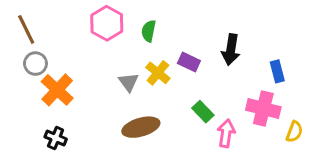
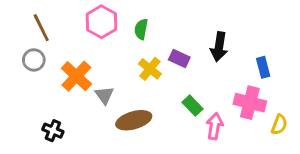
brown line: (26, 29) -> (41, 28), moved
gray triangle: (128, 82) -> (104, 95), moved
orange cross: (57, 90) -> (76, 76), moved

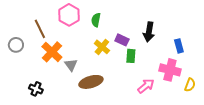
brown line: (41, 28) -> (40, 29), moved
gray circle: (34, 60) -> (16, 45), moved
green rectangle: (193, 106) -> (131, 56), moved, turned 48
pink arrow: (215, 126) -> (146, 86), turned 42

